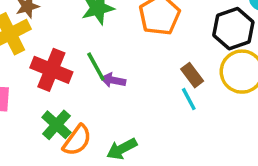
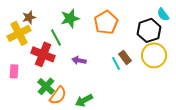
green line: (96, 66) -> (56, 37), moved
cyan line: (189, 99) -> (116, 63), moved

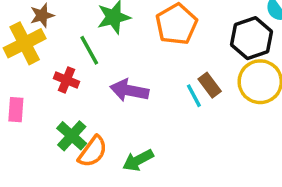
red cross: (43, 54) -> (66, 80), size x0.6
purple arrow: (79, 60) -> (129, 90), size x1.5

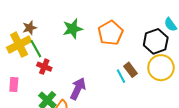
green line: (89, 50) -> (36, 49), moved
purple arrow: (129, 90) -> (78, 89), moved, turned 105

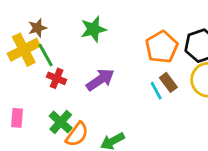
orange pentagon: (111, 33) -> (162, 47), moved
pink rectangle: (14, 84) -> (17, 118), moved
purple arrow: (78, 89) -> (100, 80), moved, turned 30

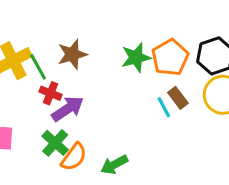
brown star: (37, 28) -> (72, 54), moved, size x1.4
green star: (93, 29) -> (136, 57), moved
purple arrow: (100, 80) -> (68, 109), moved

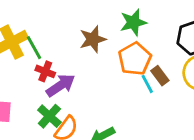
brown star: (72, 54) -> (93, 39), moved
green star: (136, 57) -> (133, 22), moved
orange pentagon: (170, 57) -> (135, 59), moved

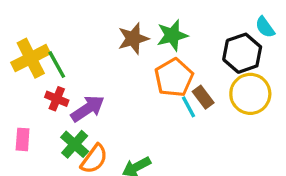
brown star: (93, 39) -> (133, 39), moved
red cross: (45, 71) -> (57, 99), moved

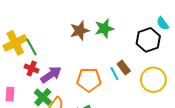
orange pentagon: (174, 78) -> (89, 80), moved, turned 30
yellow circle: (250, 94) -> (153, 80), moved

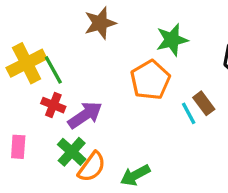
brown star: (80, 31) -> (100, 23), moved
orange pentagon: (89, 80) -> (150, 80), moved, turned -30

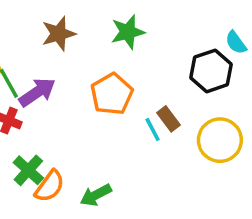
green star: (172, 40) -> (128, 32), moved
purple arrow: (85, 115) -> (37, 92), moved

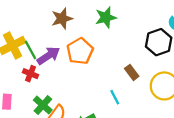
orange pentagon: (112, 94) -> (80, 51), moved
cyan line: (153, 129) -> (115, 97), moved

